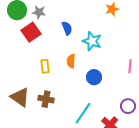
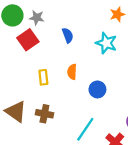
cyan star: (92, 41) -> (106, 43), moved

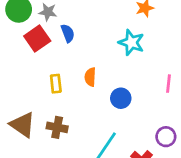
blue semicircle: (68, 35) -> (68, 33), moved

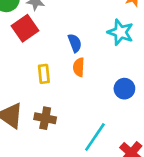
blue semicircle: (68, 33) -> (75, 43), moved
blue circle: (121, 98) -> (124, 89), moved

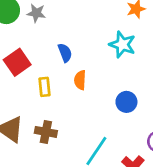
red square: (25, 28) -> (17, 62), moved
blue semicircle: (75, 43) -> (65, 53), moved

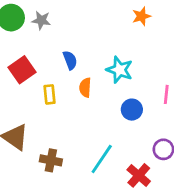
cyan star: (122, 45) -> (120, 70), moved
brown cross: (46, 132) -> (51, 160), moved

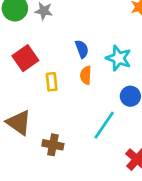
blue semicircle: (70, 60) -> (82, 49), moved
cyan line: (102, 159) -> (104, 125), moved

